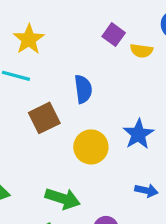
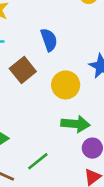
green arrow: (63, 199) -> (75, 124), moved

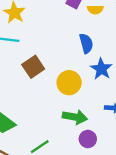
blue semicircle: (49, 40) -> (86, 43), moved

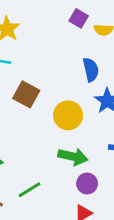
brown square: (33, 67) -> (26, 94), turned -30

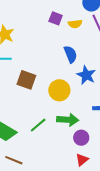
green line: (29, 190) -> (38, 125), moved

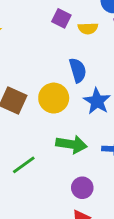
yellow circle: (59, 90) -> (54, 98), moved
green arrow: (68, 120) -> (71, 144), moved

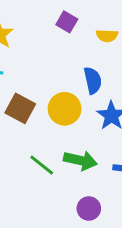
purple square: (61, 18) -> (67, 22), moved
green line: (24, 165) -> (42, 165), moved, turned 70

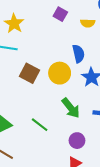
green arrow: (80, 160) -> (71, 108), turned 40
green line: (42, 165) -> (40, 125), moved

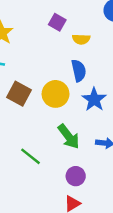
yellow semicircle: (88, 23) -> (81, 39), moved

